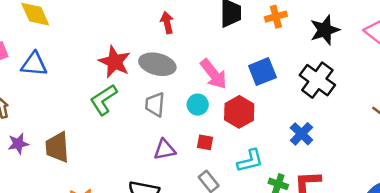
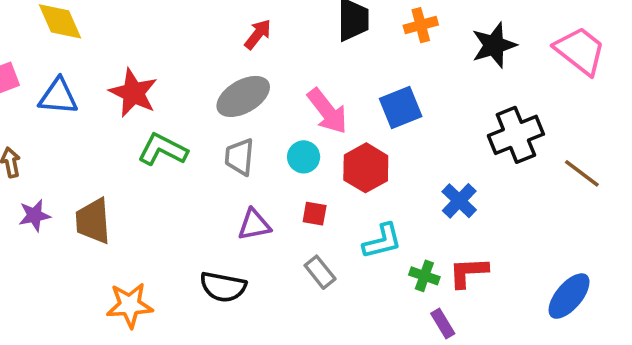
red arrow: (167, 23) -> (258, 34), turned 50
red star: (115, 62) -> (133, 93), moved
gray ellipse: (157, 64) -> (243, 96), turned -44
black cross: (317, 80) -> (516, 135), moved, turned 32
green L-shape: (104, 100) -> (163, 150), turned 60

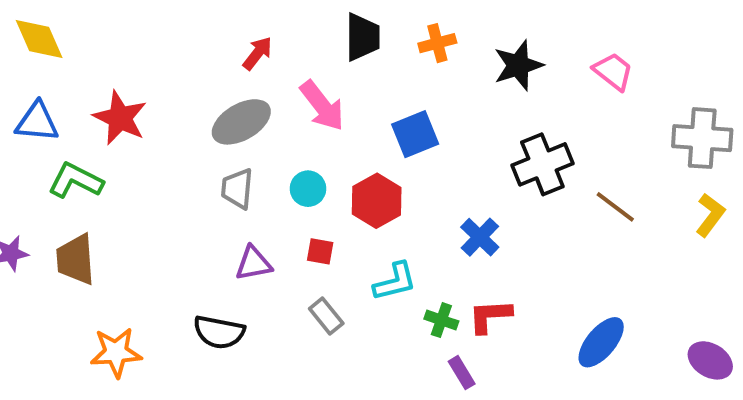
pink trapezoid: (580, 51) -> (613, 71), size x0.7
pink arrow: (327, 111) -> (322, 106), moved
green L-shape: (163, 150) -> (76, 181), moved

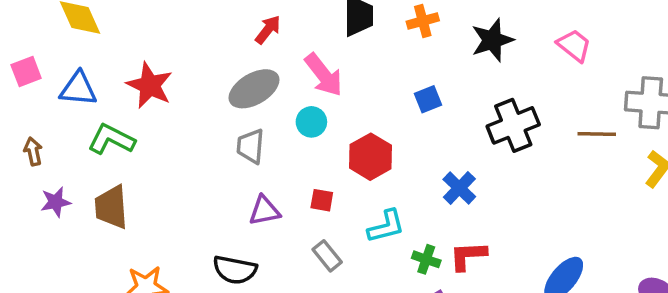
blue square: (415, 134) -> (428, 99), moved, size x0.7
cyan circle: (308, 189) -> (311, 122), moved
brown line: (615, 207) -> (597, 134), moved, turned -36

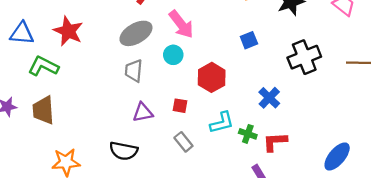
green cross: (426, 259) -> (248, 134), moved

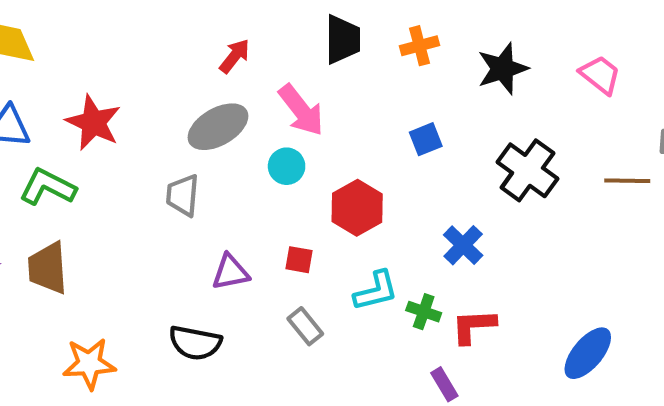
black cross: (304, 57) -> (528, 170), turned -32
gray trapezoid: (134, 71) -> (183, 195), moved

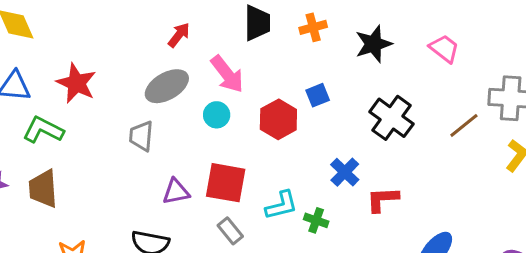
brown line: (627, 181) -> (464, 125), turned -40
red hexagon: (357, 208) -> (278, 119), moved
red square: (299, 260) -> (226, 183), size x2.0
red L-shape: (474, 326) -> (382, 199), moved

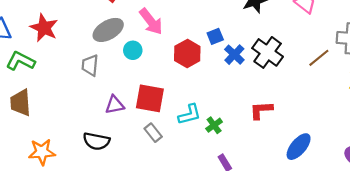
cyan circle: (217, 115) -> (133, 50), moved
blue cross: (345, 172) -> (234, 55), moved
green cross: (316, 220) -> (214, 125), turned 35

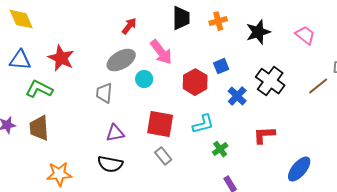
blue cross: (234, 55) -> (237, 96), moved
purple triangle: (115, 105) -> (115, 133), moved
cyan L-shape: (189, 114) -> (203, 124), moved

